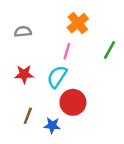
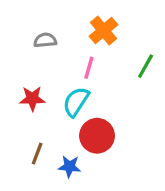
gray semicircle: (23, 32) -> (45, 40), moved

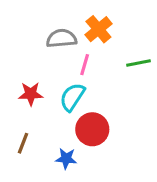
gray semicircle: (45, 40) -> (62, 38), moved, size x1.4
green line: (146, 66) -> (139, 63), turned 50
brown line: (37, 154) -> (23, 143), moved

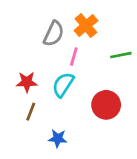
gray semicircle: (62, 38) -> (54, 34), turned 120
red circle: (92, 129) -> (106, 105), moved
brown line: (23, 143) -> (31, 112), moved

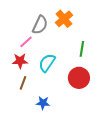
green line: (121, 55) -> (82, 49), moved, turned -70
pink line: (74, 56) -> (26, 42), moved, turned 32

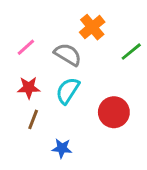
gray semicircle: (40, 25) -> (68, 54), moved, turned -84
pink line: (26, 42) -> (26, 47), moved
green line: (82, 49) -> (131, 52), moved, turned 42

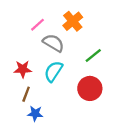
pink line: (26, 47) -> (37, 25), moved
green line: (131, 52) -> (93, 55), moved
blue star: (62, 148) -> (35, 114), moved

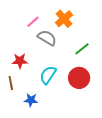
cyan semicircle: (53, 71) -> (48, 75), moved
brown line: (26, 94) -> (11, 83), moved, turned -32

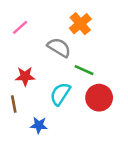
pink line: (33, 22) -> (20, 27), moved
green line: (82, 49) -> (84, 70), moved, turned 63

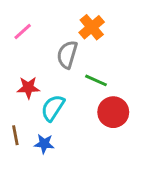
gray semicircle: (59, 47) -> (67, 55), turned -105
cyan semicircle: (60, 94) -> (53, 108), moved
brown line: (14, 104) -> (15, 135), moved

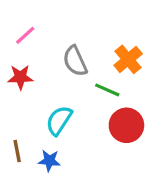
orange cross: (92, 27) -> (128, 59), moved
gray semicircle: (67, 55) -> (75, 61), turned -40
red star: (28, 88) -> (20, 77), moved

